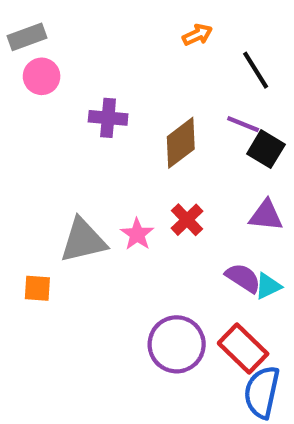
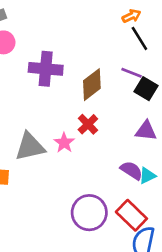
orange arrow: (197, 35) -> (131, 16), moved
purple cross: (108, 118) -> (46, 69), size x1.4
red cross: (187, 220) -> (88, 124), moved

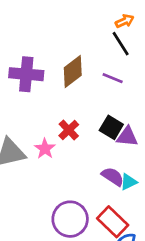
orange arrow: (131, 16) -> (125, 21), moved
brown diamond: (92, 85) -> (73, 72), moved
black square: (146, 89) -> (111, 127), moved

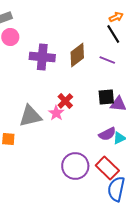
black square: (111, 127) -> (106, 97), turned -36
red cross: (69, 130) -> (65, 101), moved
purple semicircle: (113, 177) -> (107, 134), turned 120

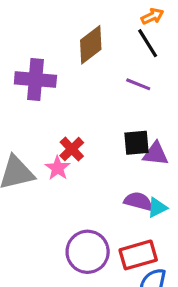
brown diamond: (77, 55) -> (91, 45), moved
purple semicircle: (107, 134) -> (138, 201), turned -138
red rectangle: (107, 168) -> (138, 255), turned -60

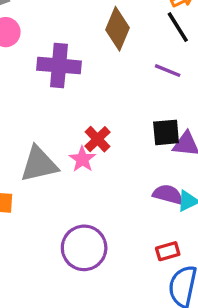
brown diamond: (91, 45) -> (118, 29), turned -30
purple circle: (88, 252) -> (84, 248), moved
red rectangle: (138, 255) -> (168, 251), size x0.6

